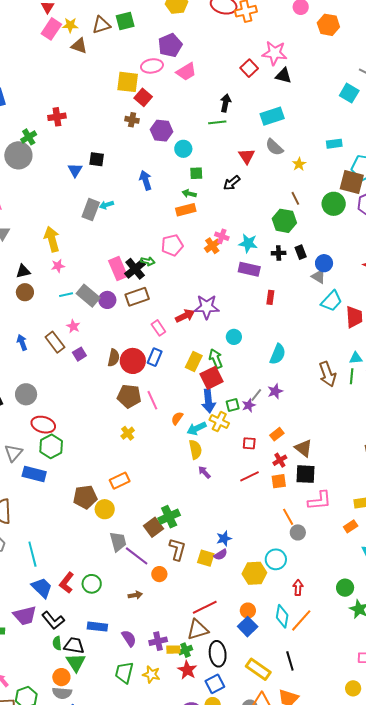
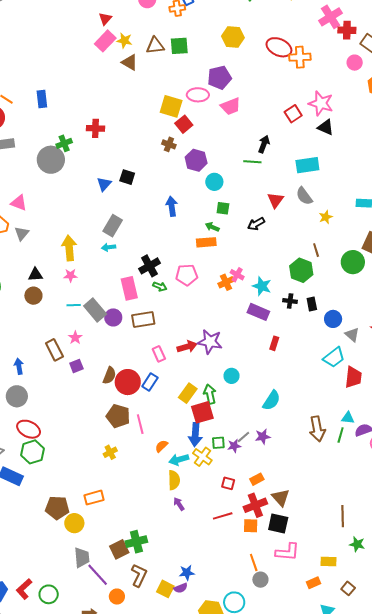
cyan arrow: (106, 205) -> (109, 247), moved
black cross: (135, 269) -> (149, 266), moved
gray triangle: (319, 276) -> (352, 335), moved
blue arrow: (22, 342) -> (19, 366), moved
red cross: (280, 460) -> (255, 505), size x1.6

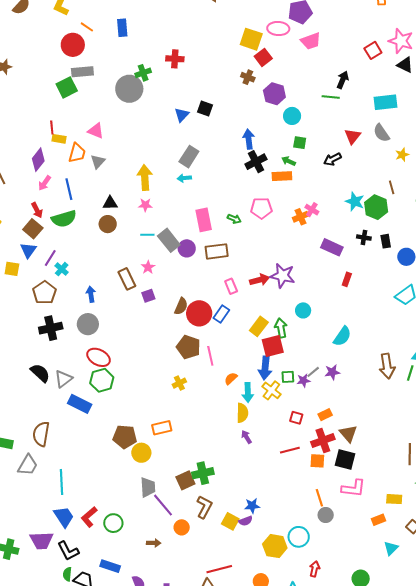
black cross: (149, 266) -> (256, 162), moved
cyan star: (262, 286) -> (355, 202), moved
cyan arrow: (179, 460) -> (248, 392), turned -78

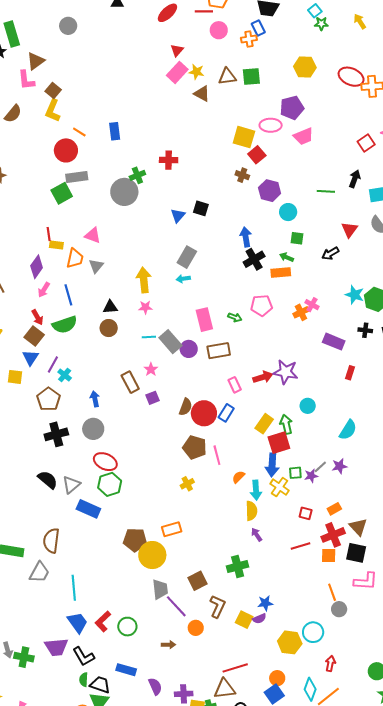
black arrow: (343, 80) -> (355, 179), moved
yellow circle: (141, 453) -> (152, 555), size x1.4
green cross: (203, 473) -> (238, 566), moved

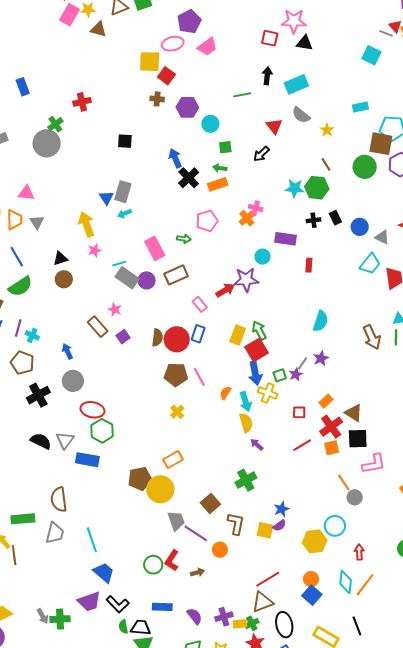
red square: (366, 143) -> (270, 38), turned -30
blue triangle: (178, 216) -> (106, 198), moved
cyan line: (149, 337) -> (119, 264), moved
cyan circle: (308, 406) -> (263, 257), moved
red L-shape: (103, 621) -> (172, 560), moved

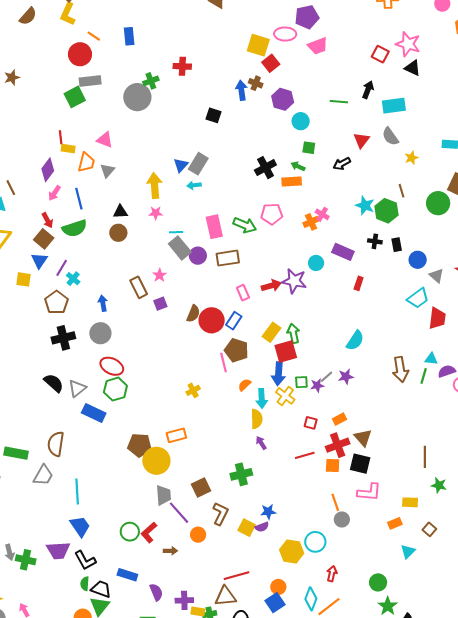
blue arrow: (175, 158) -> (241, 90), moved
green arrow: (184, 239) -> (245, 225), size x1.6
brown pentagon: (176, 375) -> (236, 350), moved

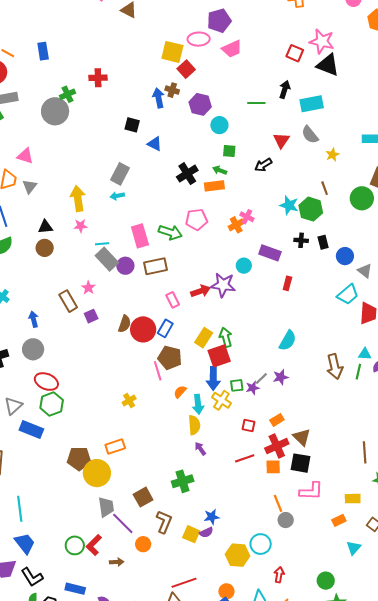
black triangle: (413, 68) -> (328, 65), size x1.4
blue triangle: (181, 165) -> (155, 144), moved, turned -42

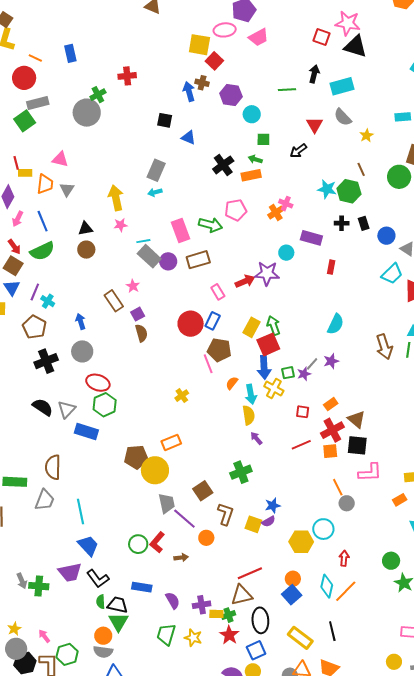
brown semicircle: (124, 324) -> (141, 333), moved, turned -30

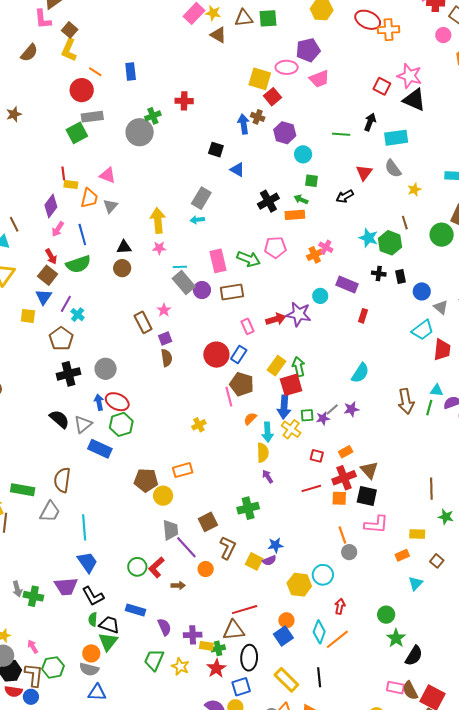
blue arrow: (81, 321) -> (99, 402), moved
yellow circle: (155, 470) -> (163, 496), size x0.7

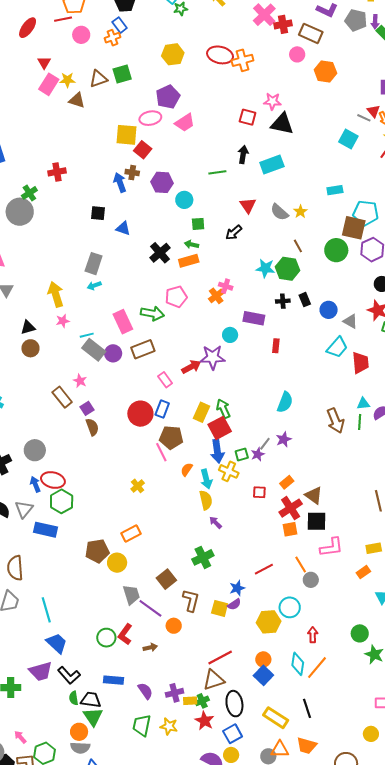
pink star: (410, 76) -> (272, 101), size x0.7
gray semicircle: (393, 169) -> (279, 212), moved
red line: (311, 488) -> (264, 569), moved

